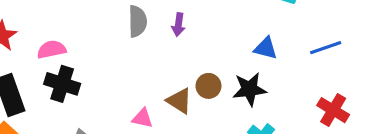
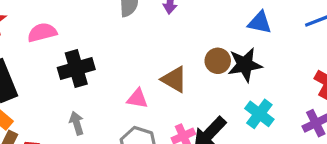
black cross: (62, 84) -> (76, 69), moved, turned -32
brown circle: (208, 86) -> (218, 61), moved

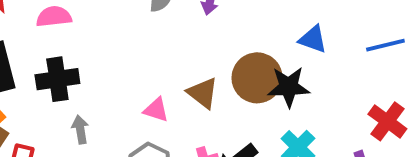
brown circle: (218, 61) -> (257, 78), size x1.6
black cross: (76, 69) -> (57, 79), moved

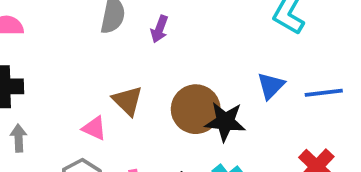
blue triangle: (313, 39) -> (271, 86), moved, turned 48
brown triangle: (203, 93) -> (128, 101), moved

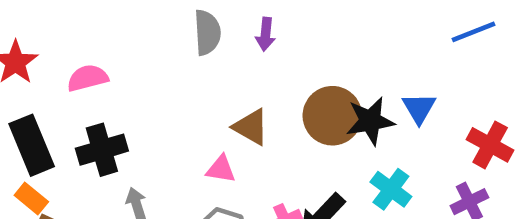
blue triangle: (271, 86) -> (419, 108), moved
blue line: (324, 93) -> (473, 32), moved

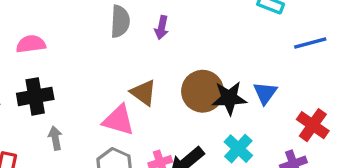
pink triangle: (221, 169) -> (119, 120), size x1.5

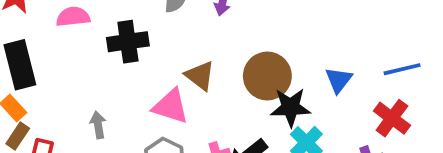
blue line: (310, 43) -> (402, 69), moved
black cross: (35, 96) -> (128, 42), moved
black star: (229, 98) -> (291, 107), moved

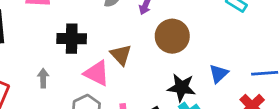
black cross: (128, 42) -> (72, 39), moved
brown circle: (267, 76) -> (172, 36), moved

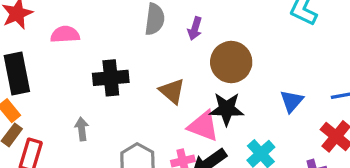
pink triangle: (97, 73) -> (203, 126), moved
black star: (181, 88) -> (227, 109), moved

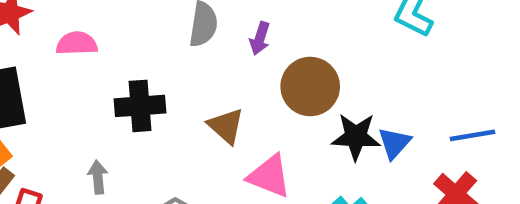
black star: (227, 109) -> (356, 137), moved

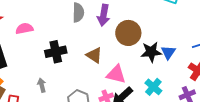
purple arrow: (260, 38) -> (104, 15), size x1.5

